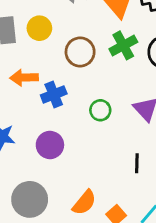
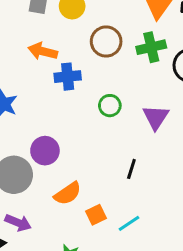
purple circle: (50, 145) -> (45, 151), moved

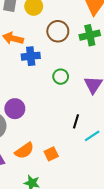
orange semicircle: (68, 193) -> (24, 151), moved
cyan line: (129, 223) -> (92, 136), moved

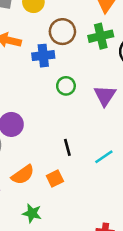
blue cross: (31, 56) -> (43, 56), moved
black line: (76, 121) -> (67, 147), moved, turned -32

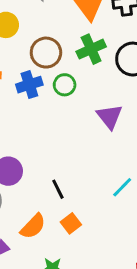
green circle: (66, 86) -> (65, 85), moved
black line: (67, 147) -> (58, 189), moved

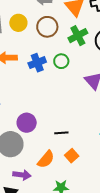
brown circle: (46, 53) -> (47, 27), moved
black line: (58, 189) -> (61, 133), turned -64

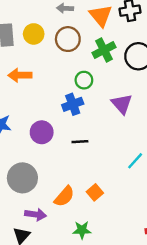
blue cross: (37, 63) -> (73, 104), moved
purple circle: (27, 123) -> (42, 132), moved
black line: (61, 133) -> (80, 142), moved

